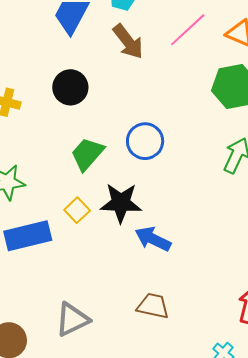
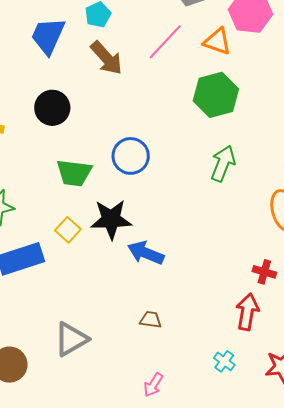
green trapezoid: (87, 154) -> (74, 173), turned -120
brown trapezoid: (153, 306) -> (151, 320), size x0.7

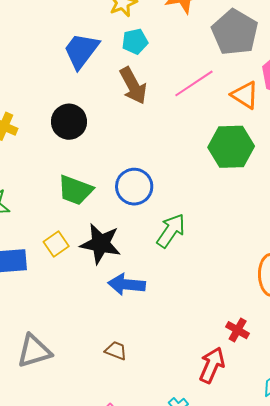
green arrow: (223, 164) -> (171, 231), moved
blue arrow: (146, 253) -> (127, 284), turned -30

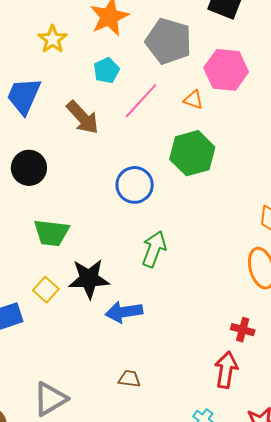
cyan pentagon: (135, 41) -> (106, 70), moved
orange triangle: (245, 95) -> (193, 100), size x0.7
blue circle: (134, 187) -> (135, 185), moved

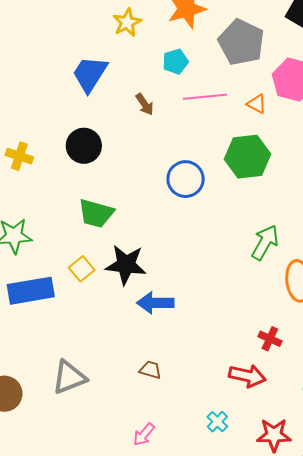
pink line: (141, 101) -> (205, 97), turned 33
brown arrow: (83, 117) -> (145, 104), size x0.6
green arrow: (154, 249) -> (265, 242), moved
red arrow: (226, 370) -> (247, 376), turned 84

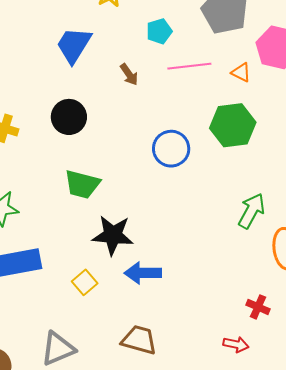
yellow square: (82, 269) -> (85, 282), moved
brown trapezoid: (151, 370) -> (139, 340), size x1.6
red arrow: (247, 376) -> (236, 344), size x0.7

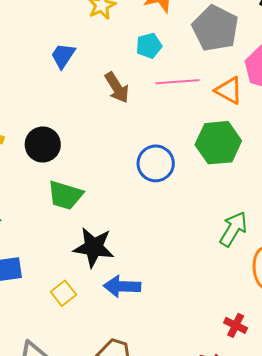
blue trapezoid: (74, 45) -> (63, 56), size x0.7
orange triangle: (241, 72) -> (229, 90), size x1.4
brown arrow: (129, 75) -> (117, 88), size x1.4
black circle: (69, 117) -> (43, 145), moved

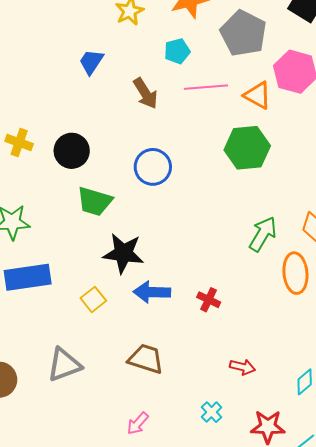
blue circle: (156, 163) -> (153, 167), moved
red cross: (236, 325) -> (209, 300), moved

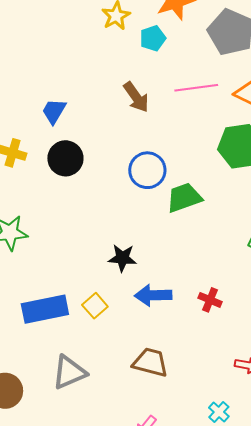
cyan pentagon: (177, 51) -> (153, 38), moved
blue trapezoid: (91, 62) -> (54, 111), moved
green trapezoid: (95, 201) -> (184, 198), moved, turned 147
black star: (123, 253) -> (122, 258), size x0.7
blue rectangle: (28, 277) -> (45, 309), moved

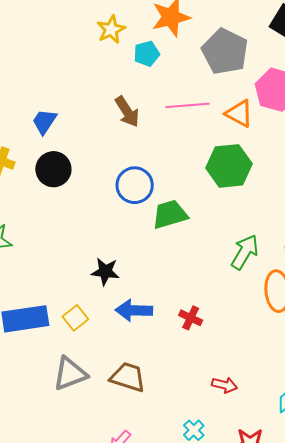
gray triangle: (69, 372) -> (70, 374), moved

